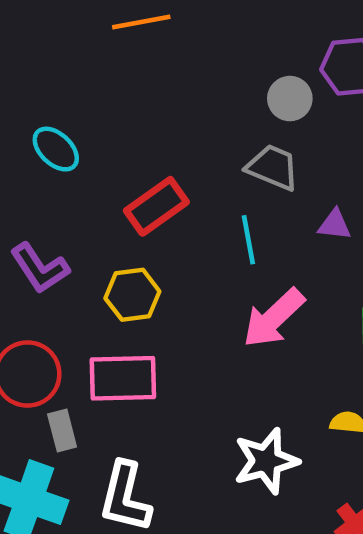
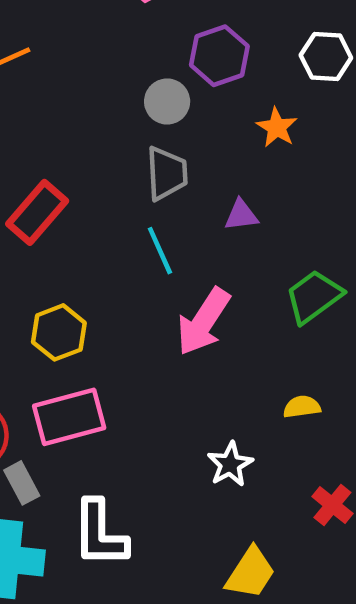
gray trapezoid: (273, 167) -> (167, 173), turned 78
red rectangle: (156, 206) -> (37, 212), moved
white star: (266, 461) -> (230, 464), size x0.7

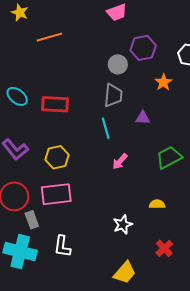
red rectangle: (37, 212) -> (55, 104), turned 44
pink arrow: (203, 322) -> (120, 161), size x0.6
white L-shape: (100, 534) -> (62, 246), size x0.7

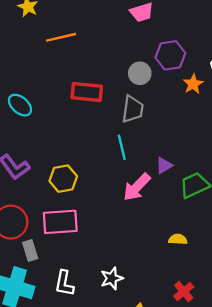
orange star: (163, 82) -> (193, 84), moved
red rectangle: (55, 104) -> (87, 92), moved
purple triangle: (143, 118) -> (164, 165), moved, turned -35
pink arrow: (120, 161) -> (137, 187), size x1.5
white star: (123, 225) -> (112, 278), moved

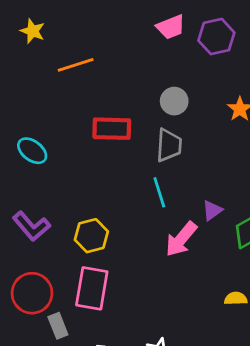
purple hexagon: (170, 55) -> (216, 37), moved
pink rectangle: (60, 222) -> (92, 288), turned -72

